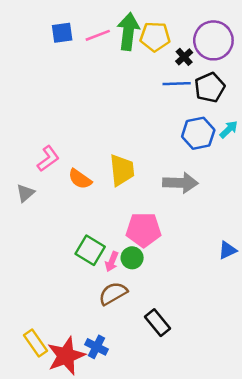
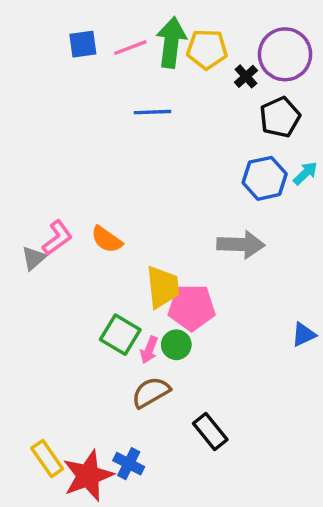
blue line: (177, 84) -> (153, 112), moved
pink L-shape: (48, 159) -> (57, 238), moved
yellow trapezoid: (122, 170) -> (163, 287), moved

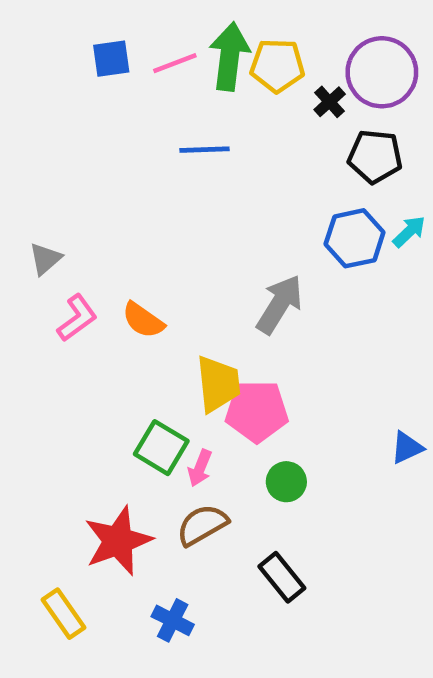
black pentagon: (280, 117) -> (375, 156), turned 30
gray arrow: (241, 245) -> (280, 304), moved, turned -60
gray triangle: (34, 258) -> (45, 259), moved
green circle: (176, 345) -> (286, 482), moved
red star: (88, 476) -> (118, 541), moved

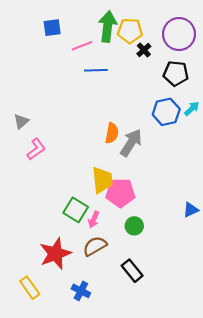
pink line: (175, 63) -> (82, 46), moved
black cross: (330, 102) -> (144, 50), moved
orange semicircle: (143, 320) -> (112, 133), moved, turned -114

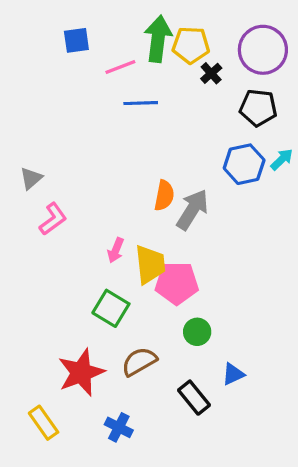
blue triangle: (191, 210) -> (233, 374), moved
pink arrow: (94, 219) -> (116, 250), moved

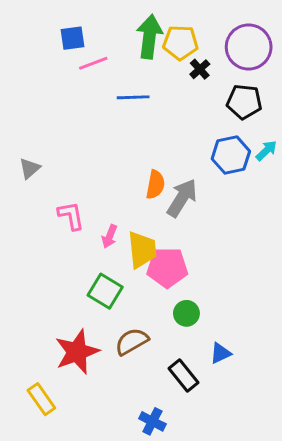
pink line: (120, 67) -> (93, 63), moved
pink L-shape: (53, 219) -> (71, 216), moved, turned -64
blue cross: (119, 427) -> (152, 421), moved

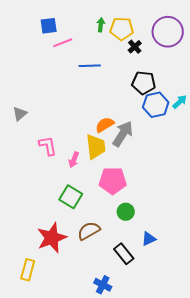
green arrow: (149, 37) -> (101, 25), size x0.5
black pentagon: (244, 102) -> (144, 83), moved
orange semicircle: (155, 185) -> (105, 125), turned -132
yellow trapezoid: (142, 250) -> (96, 147), moved
yellow rectangle: (41, 399) -> (28, 270), turned 50

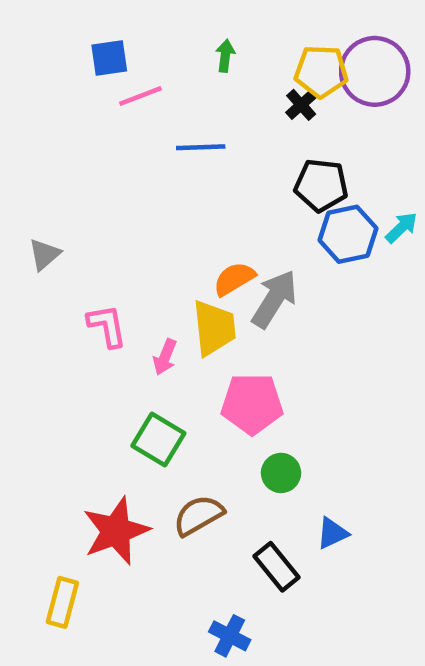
yellow pentagon: (122, 29) -> (321, 71), moved

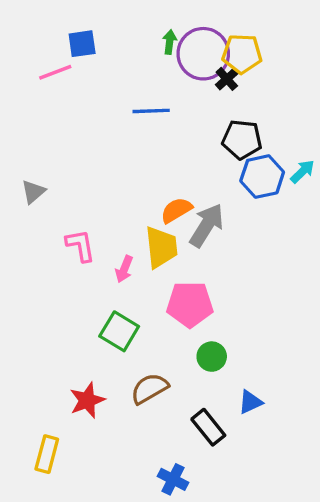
purple circle: (375, 71) -> (203, 54), moved
pink line: (140, 96) -> (55, 72), moved
red star: (116, 531) -> (87, 400), size x0.7

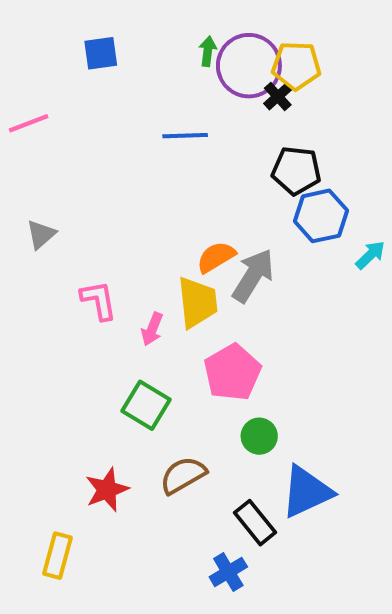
pink line: (55, 72) -> (29, 123), moved
cyan arrow: (303, 171) -> (370, 255), moved
pink pentagon: (190, 304) -> (232, 372), turned -30
blue triangle: (250, 402) -> (307, 492), size x1.8
blue cross: (173, 479) -> (228, 572), moved, turned 32

